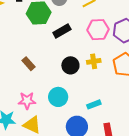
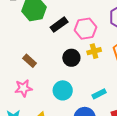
pink hexagon: (98, 30) -> (85, 29), moved
pink star: (27, 101) -> (23, 88), moved

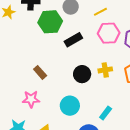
pink hexagon: (85, 29) -> (109, 33), moved
cyan rectangle: (99, 94) -> (106, 113), turned -32

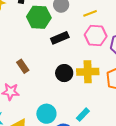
yellow cross: (105, 70) -> (88, 72), size x1.5
cyan circle: (70, 106) -> (46, 114), moved

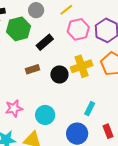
brown rectangle: (23, 66) -> (32, 69), moved, turned -56
cyan circle: (46, 114) -> (45, 115), moved

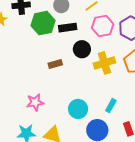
black rectangle: (45, 42) -> (68, 28), moved, turned 30
black circle: (59, 74) -> (82, 49), moved
cyan circle: (45, 115) -> (78, 109), moved

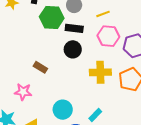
black circle: (82, 49) -> (73, 49), moved
brown rectangle: (55, 64) -> (40, 67), moved, turned 32

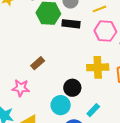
black circle: (73, 49) -> (72, 88), moved
brown rectangle: (40, 67) -> (38, 63), turned -72

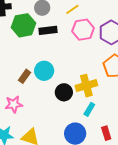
yellow cross: (98, 67) -> (86, 86), moved
cyan circle: (61, 105) -> (44, 71), moved

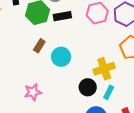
brown rectangle: (24, 76) -> (39, 46), moved
black circle: (64, 92) -> (88, 87), moved

